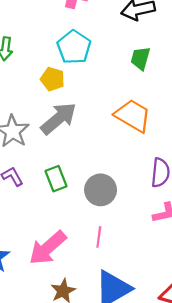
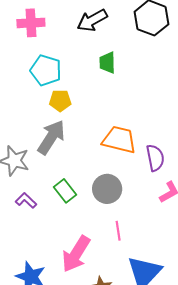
yellow pentagon: (53, 79) -> (60, 101), moved
orange trapezoid: (133, 116) -> (119, 140), moved

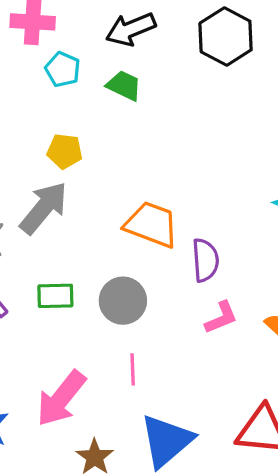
green trapezoid: (107, 63) -> (124, 86), moved, turned 110
cyan pentagon: (46, 70) -> (63, 69), moved, size x0.7
green rectangle: (65, 191) -> (55, 296), turned -60

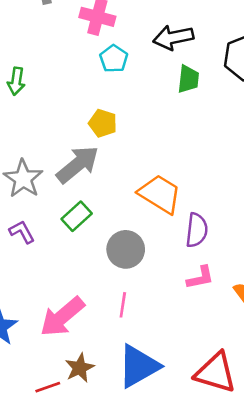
green trapezoid: (124, 86) -> (188, 79), moved, turned 60
green rectangle: (55, 296) -> (77, 216), moved, turned -52

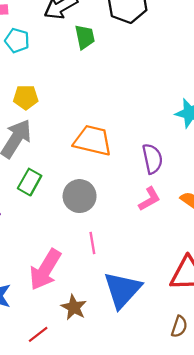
purple semicircle: (197, 230) -> (152, 159), moved
red line: (48, 387) -> (38, 334), moved

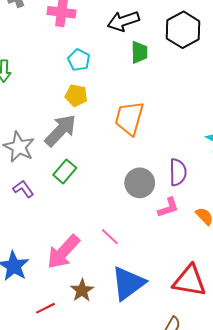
cyan pentagon: (17, 41) -> (79, 60), moved
orange trapezoid: (93, 141) -> (129, 118), moved, turned -99
gray circle: (80, 196) -> (140, 183), moved
pink line: (92, 243) -> (110, 237), turned -48

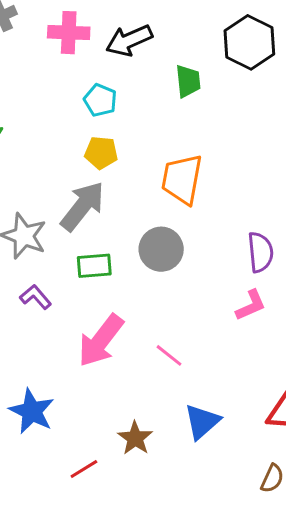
black arrow: (123, 21) -> (129, 40), moved
green rectangle: (65, 171) -> (94, 266), turned 50
gray circle: (140, 183) -> (161, 249), moved
pink arrow: (63, 252) -> (101, 341), moved
blue triangle: (128, 283) -> (202, 422), size x0.7

